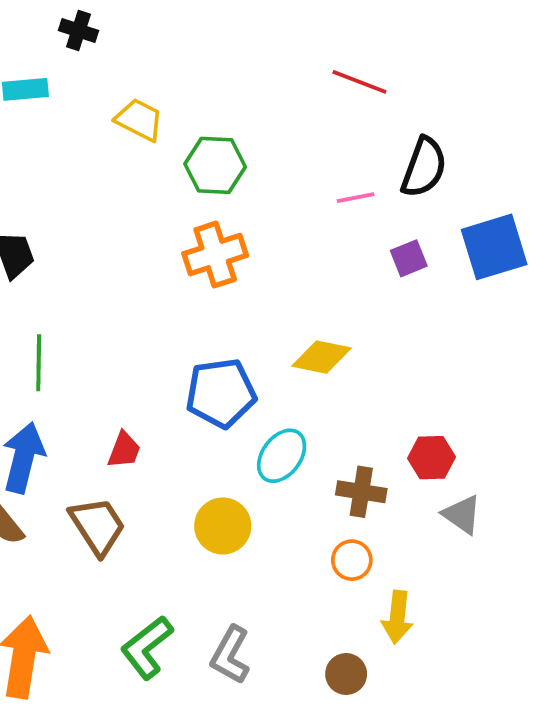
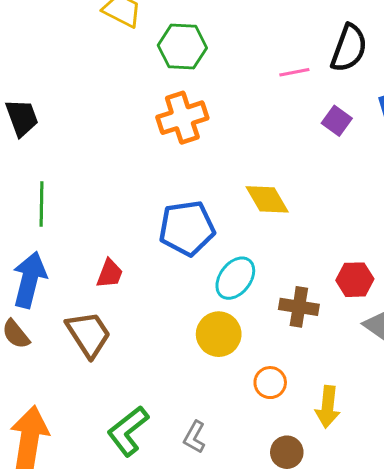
purple square: (409, 258) -> (337, 121), turned -32
yellow diamond: (321, 357) -> (267, 199), turned 48
yellow circle: (223, 526) -> (219, 334), moved
orange circle: (352, 560) -> (270, 383), moved
gray L-shape: (230, 655) -> (194, 437), size x0.7

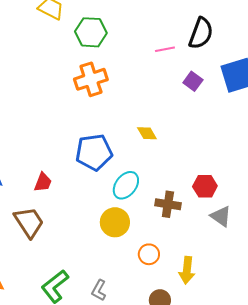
yellow diamond: (267, 199) -> (147, 133), size x0.7

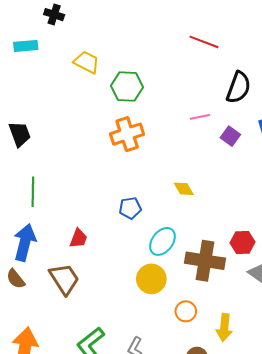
pink line: (165, 49) -> (200, 117), moved
blue pentagon: (94, 152) -> (130, 208), size x0.6
brown cross: (168, 204) -> (205, 261), size x1.5

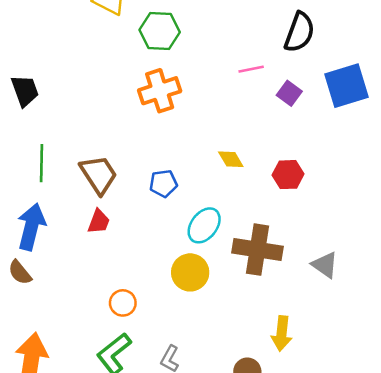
red hexagon: (243, 242) -> (288, 175), moved
brown trapezoid: (64, 279) -> (99, 175), moved
orange circle: (186, 311) -> (123, 303), moved

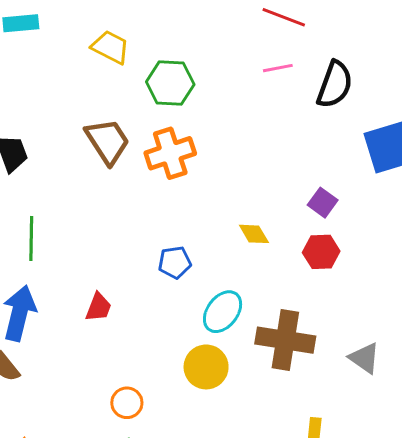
pink line: (251, 69) -> (278, 68), moved
purple square: (289, 93) -> (323, 203), moved
brown trapezoid: (99, 175) -> (107, 141), moved

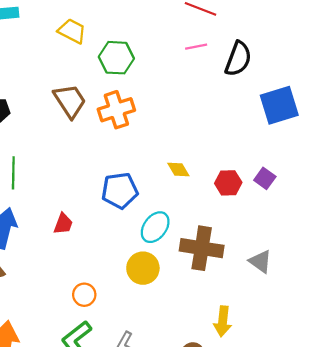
purple square: (323, 203) -> (265, 178), moved
blue pentagon: (175, 262) -> (120, 191), size x1.5

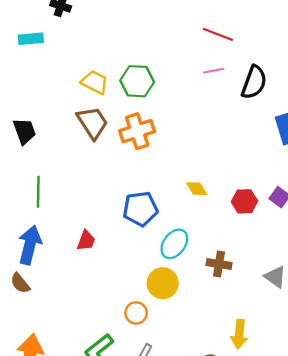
yellow trapezoid: (72, 31) -> (95, 82), moved
brown cross: (202, 248) -> (219, 264), size x0.6
orange circle: (84, 295) -> (136, 313), moved

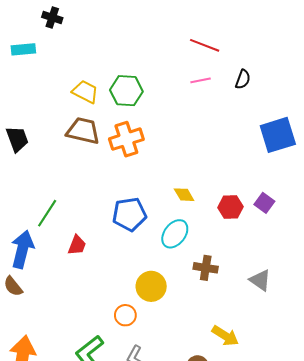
black semicircle: (254, 82) -> (243, 79), moved, size x0.6
brown trapezoid: (92, 123) -> (83, 131), turned -44
green line: (38, 192) -> (47, 213), moved, turned 32
cyan ellipse: (174, 244) -> (175, 234), moved
yellow arrow: (239, 334) -> (225, 336), turned -64

